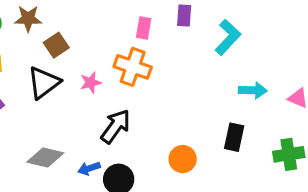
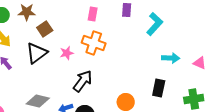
pink rectangle: (144, 28) -> (93, 14), moved

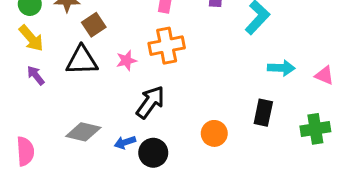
orange cross: (94, 43) -> (167, 46), turned -30
black triangle: (37, 53) -> (82, 60), turned 35

